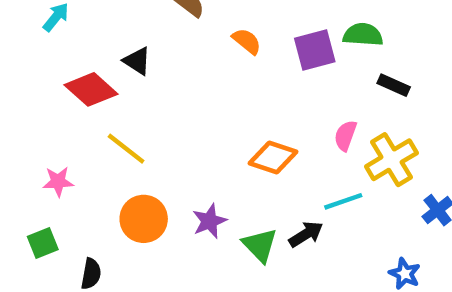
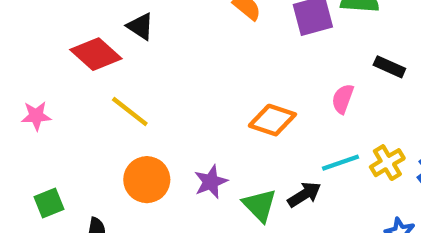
black rectangle: (394, 85) -> (389, 67), moved
yellow cross: (391, 160) -> (387, 163), moved, size x0.7
pink star: (58, 182) -> (36, 116), moved

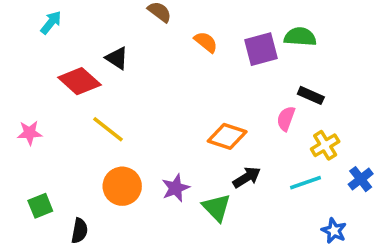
black rectangle: (389, 67) -> (311, 95), moved
cyan line: (341, 163) -> (305, 183), moved
yellow cross: (387, 163) -> (325, 145), moved
black arrow: (304, 195) -> (247, 177), moved

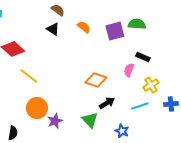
black triangle: (117, 58) -> (53, 29), moved
blue cross: (361, 179) -> (171, 104), turned 32
purple star: (176, 188) -> (55, 121), moved
blue star: (334, 231) -> (122, 131), moved

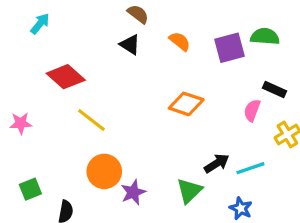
orange diamond: (96, 80) -> (186, 104), moved
cyan line: (140, 106) -> (250, 168), moved
green triangle: (90, 120) -> (189, 191), turned 30

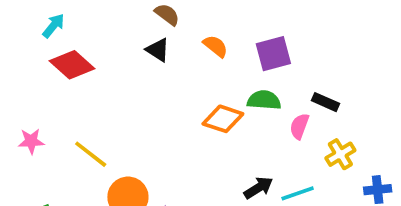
green semicircle: (265, 37) -> (264, 100), moved
red diamond: (66, 77) -> (72, 65), moved
yellow line: (91, 120) -> (91, 154), moved

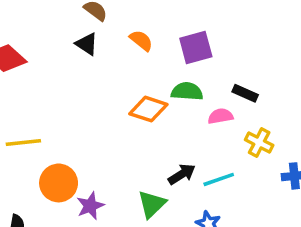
pink semicircle: (299, 126) -> (220, 116), turned 60
yellow line: (91, 154) -> (23, 143), turned -44
yellow cross: (340, 154) -> (259, 143), turned -32

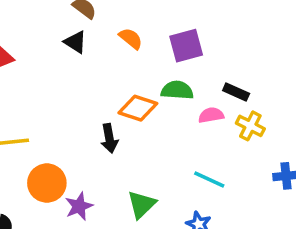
yellow cross: (259, 143) -> (250, 126), moved
black arrow: (182, 174) -> (109, 138), moved, turned 112
cyan line: (219, 179) -> (209, 179), turned 44

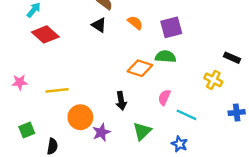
black rectangle: (236, 92) -> (232, 58), moved
pink semicircle: (211, 115) -> (164, 97), moved, turned -56
black arrow: (109, 138) -> (121, 101), moved

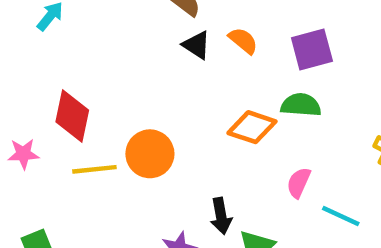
black triangle: (99, 25) -> (197, 45), moved
red diamond: (45, 34) -> (72, 116), moved, turned 60
black arrow: (121, 101) -> (221, 216), moved
orange circle: (80, 117) -> (150, 154), moved

